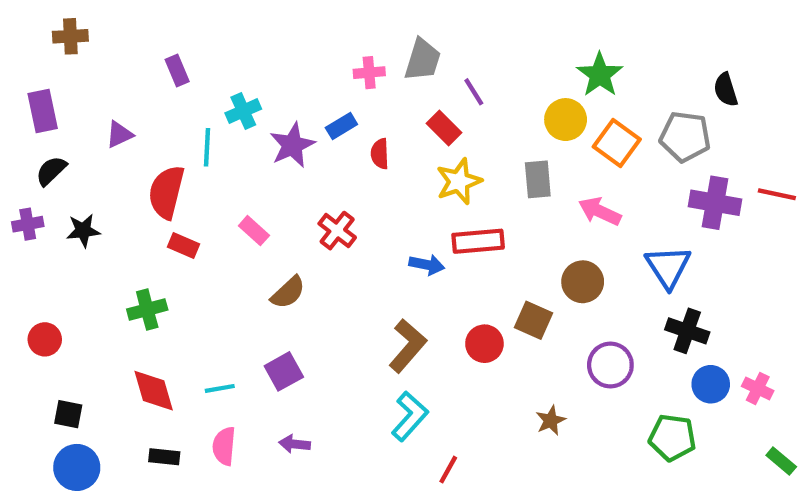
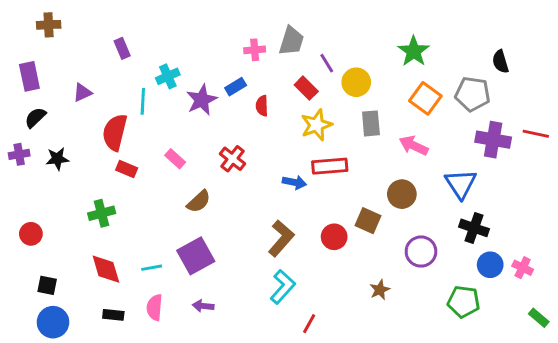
yellow circle: (566, 120) -> (356, 82), moved
purple square: (284, 371) -> (196, 256), size x1.4

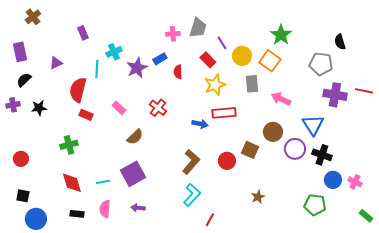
brown cross: (49, 25) -> (33, 17), turned -35
orange square: (425, 98) -> (270, 61), moved
purple circle: (421, 252) -> (295, 149), moved
black square: (47, 285) -> (23, 196), moved

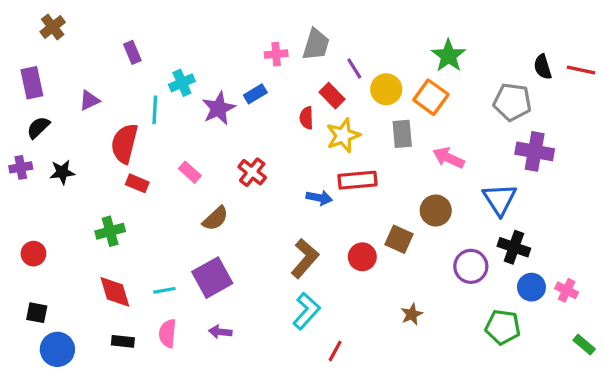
red semicircle: (178, 72) -> (306, 118), moved
red line: (364, 91) -> (581, 70), moved
purple circle: (295, 149) -> (471, 266), moved

